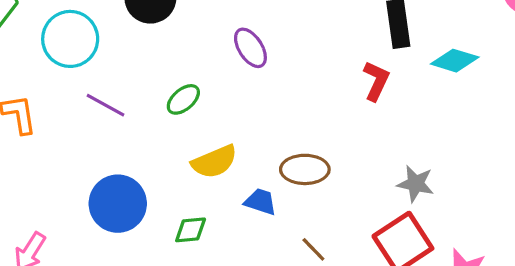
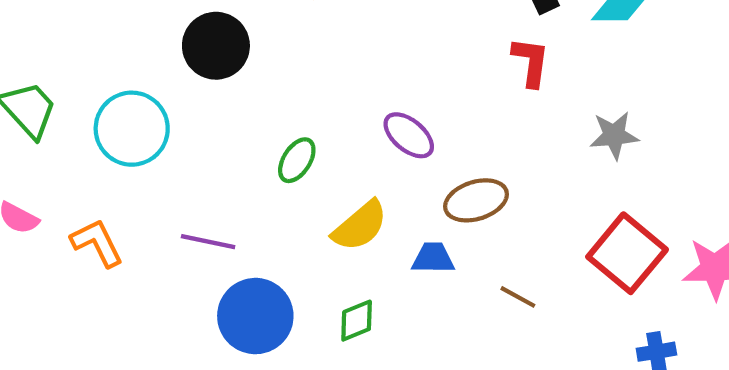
purple ellipse: (250, 48) -> (409, 135), moved
purple line: (106, 105) -> (208, 242), moved
gray star: (416, 184) -> (614, 135), moved

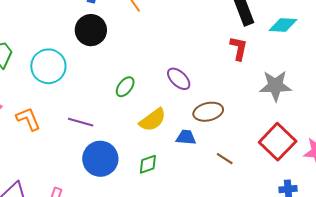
gray star: (614, 135) -> (275, 86), size x1.4

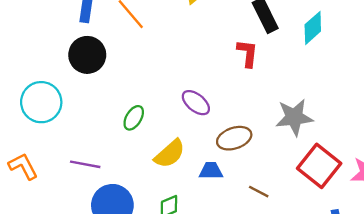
cyan diamond: (283, 25) -> (313, 28), turned -40
red L-shape: (239, 48) -> (248, 53), moved
gray star: (275, 86) -> (294, 117), moved

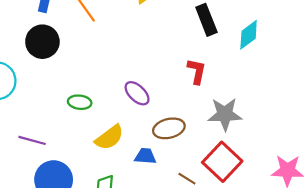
red L-shape: (248, 53) -> (197, 71), moved
green ellipse: (134, 118) -> (80, 102), turned 60
red square: (319, 166) -> (222, 162), moved

